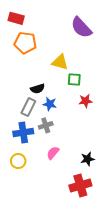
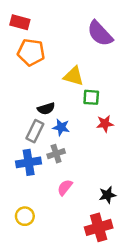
yellow circle: (18, 161) -> (25, 216), moved

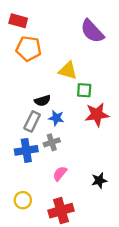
red star: (105, 124) -> (97, 115), size x1.5
red cross: (99, 227) -> (61, 211), moved

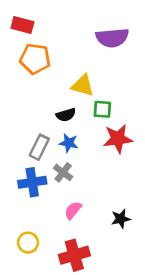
purple semicircle: (92, 31) -> (112, 38), turned -52
black semicircle: (42, 101) -> (66, 115), moved
gray cross: (52, 142) -> (63, 172), turned -35

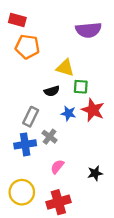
red star: (118, 139) -> (93, 110), turned 30
blue star: (69, 143) -> (68, 113), moved
yellow circle: (28, 243) -> (22, 192), size x1.5

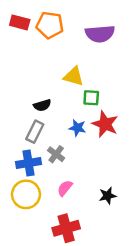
orange pentagon: (27, 47) -> (50, 25), moved
black semicircle: (52, 91) -> (42, 105), moved
yellow circle: (22, 192) -> (26, 194), moved

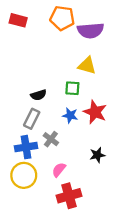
orange pentagon: (50, 25) -> (62, 18), moved
yellow triangle: (74, 76) -> (87, 66), moved
green square: (91, 98) -> (72, 88), moved
black star: (108, 196) -> (97, 155), moved
red cross: (66, 228) -> (69, 196), moved

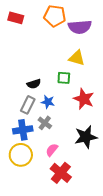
blue star: (70, 115) -> (48, 102), moved
black star: (97, 155) -> (86, 137), size x1.6
red cross: (69, 196) -> (61, 173), turned -35

